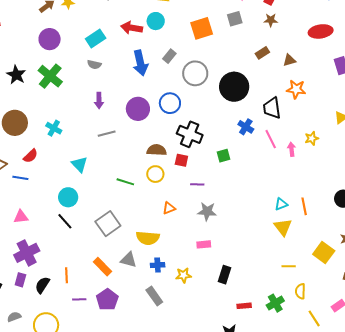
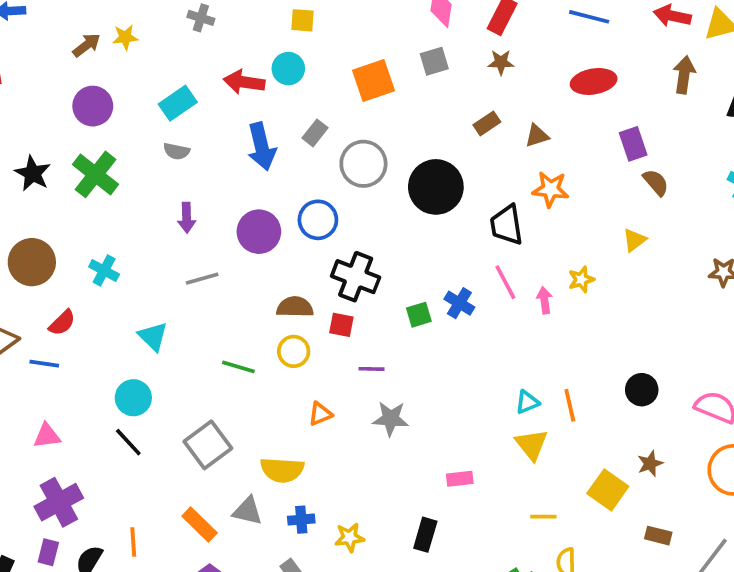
blue cross: (246, 127) -> (459, 303), moved
pink rectangle: (204, 244) -> (460, 479), moved

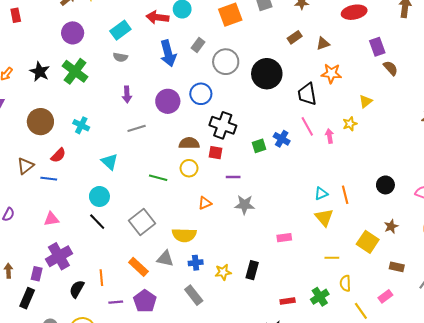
yellow triangle: (634, 240) -> (366, 101), moved
black rectangle: (425, 535) -> (252, 270), moved
purple rectangle: (48, 552) -> (37, 274), moved

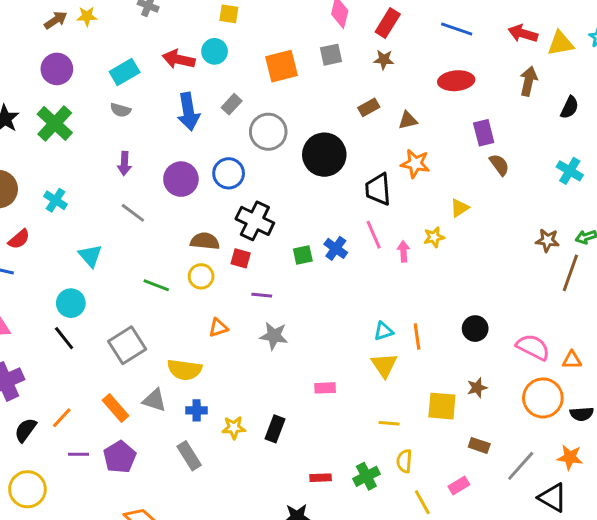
gray line: (137, 128) -> (133, 213), turned 48
yellow square: (368, 242) -> (442, 406), turned -35
orange line: (101, 278) -> (62, 418), turned 42

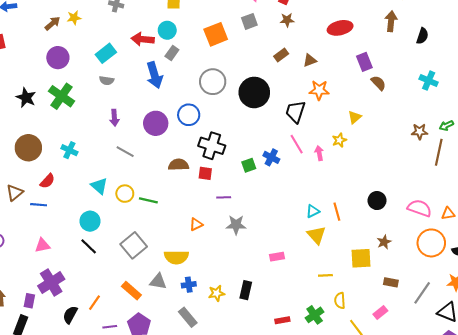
gray rectangle: (232, 104) -> (172, 53), moved
black trapezoid: (378, 189) -> (295, 112), turned 30
yellow circle: (201, 276) -> (125, 194), moved

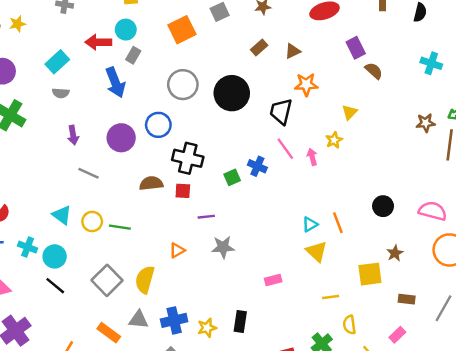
cyan cross: (69, 150) -> (28, 247), moved
yellow semicircle: (176, 257) -> (145, 280), moved, turned 110
blue cross: (189, 285) -> (174, 320), size x1.5

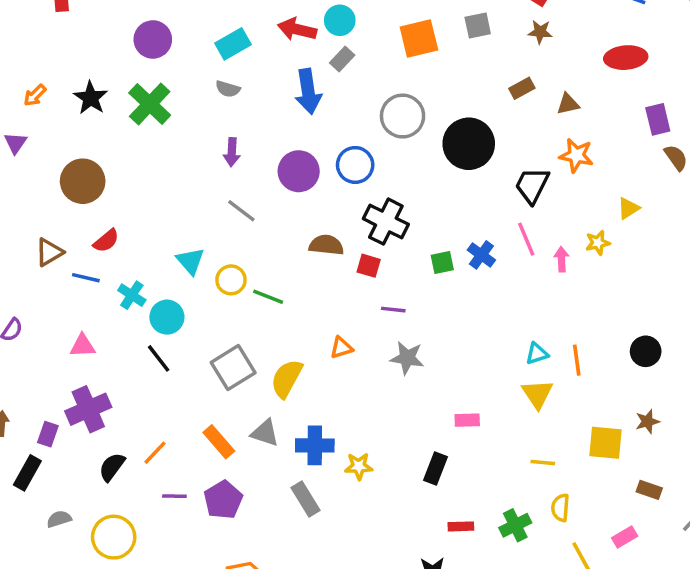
black rectangle: (240, 322) -> (436, 469), moved

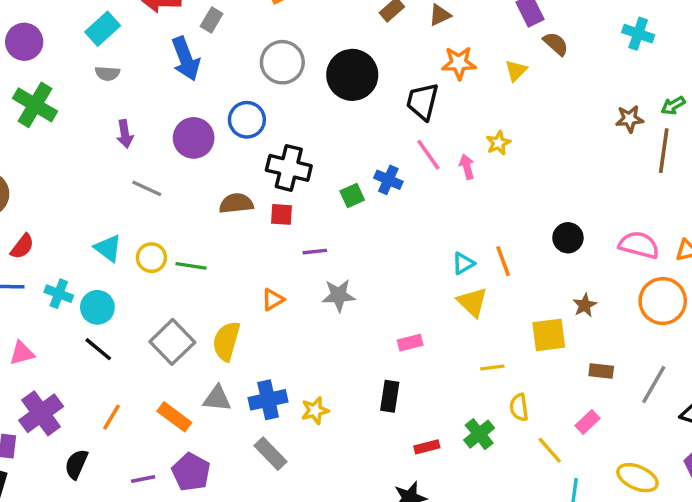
yellow triangle: (628, 208) -> (516, 71), moved
orange line: (155, 453) -> (111, 417), moved

